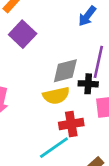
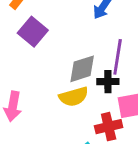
red cross: (71, 124) -> (109, 127), moved

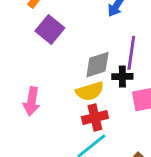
red cross: (109, 127) -> (95, 117), moved

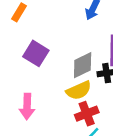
purple square: (50, 29) -> (36, 53), moved

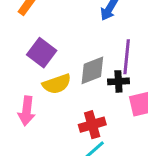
yellow semicircle: (79, 90) -> (57, 84), moved

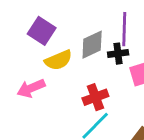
pink arrow: (27, 111) -> (31, 88), turned 64

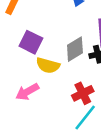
yellow semicircle: (58, 60) -> (48, 65), turned 45

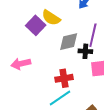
yellow semicircle: (48, 65) -> (51, 18), moved

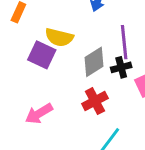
red cross: (64, 78) -> (95, 101), moved

